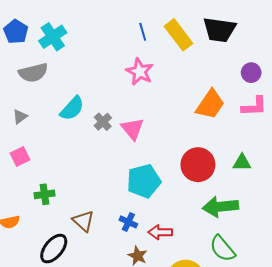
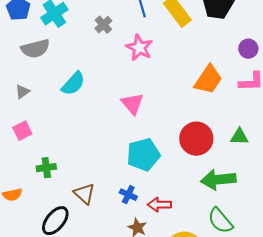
gray cross: (103, 122) -> (103, 25), moved

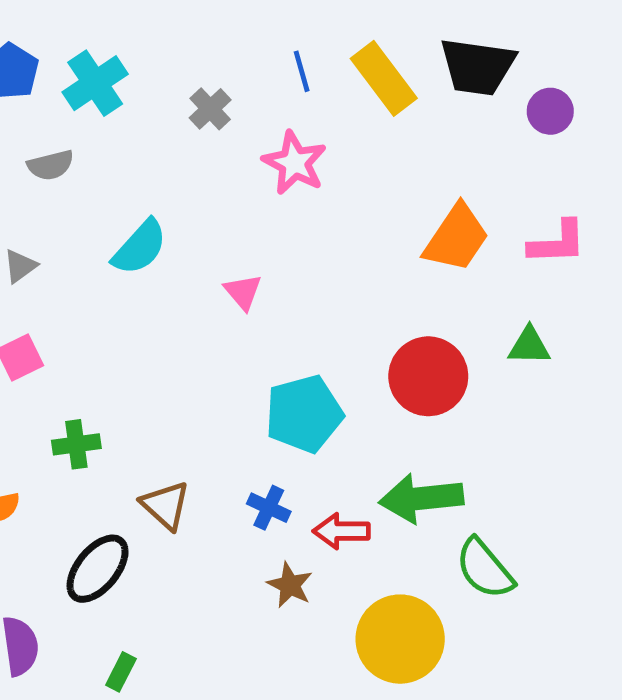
gray semicircle: (35, 49) -> (51, 165), size x0.7
purple circle: (248, 49) -> (550, 111), moved
pink triangle: (132, 104) -> (243, 292), moved, size x0.7
green triangle: (239, 137) -> (529, 346), moved
green arrow: (218, 180) -> (421, 498), moved

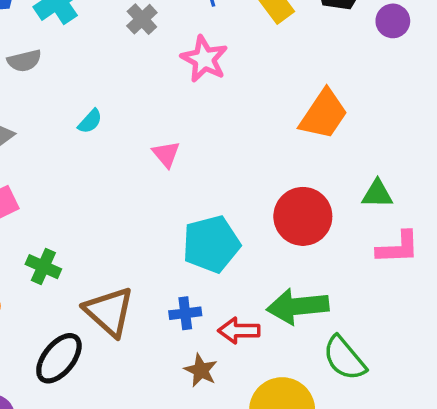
pink L-shape: (557, 243) -> (398, 248), moved
cyan semicircle: (140, 247) -> (90, 121), size x0.6
green cross: (76, 444) -> (43, 267), turned 32
brown triangle: (166, 505) -> (109, 312), size x1.4
blue cross: (269, 508) -> (185, 313), turned -32

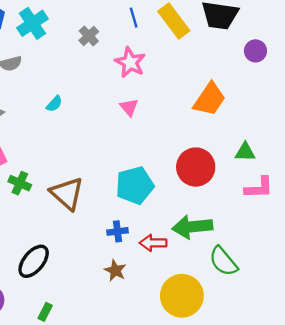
purple circle: (393, 21) -> (255, 51), moved
pink triangle: (166, 154) -> (129, 107), moved
green cross: (43, 267) -> (20, 183), moved
brown triangle: (109, 312) -> (67, 193), moved
brown star: (201, 370) -> (115, 270), moved

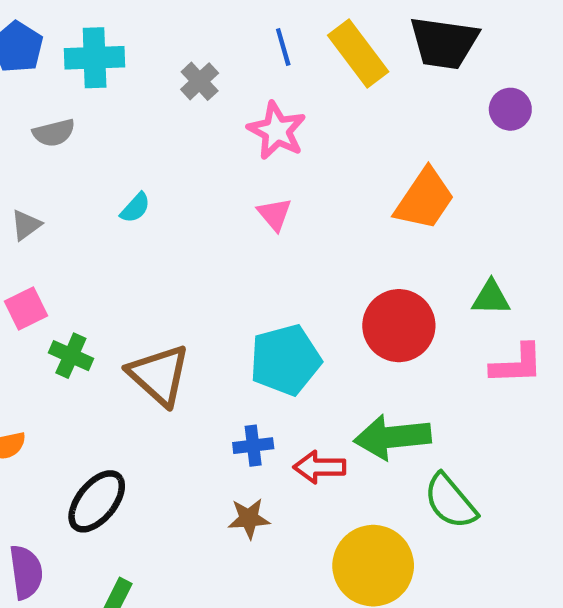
cyan cross: (32, 23) -> (95, 58), turned 32
brown star: (115, 270) -> (249, 519), turned -30

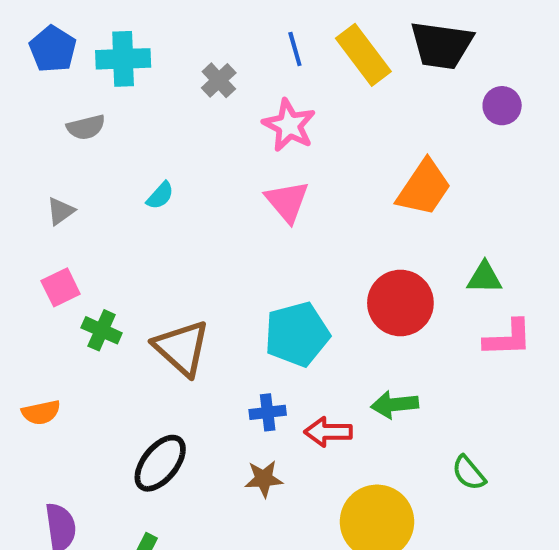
pink triangle: (275, 214) -> (287, 201), size x1.4
green arrow: (392, 437) -> (395, 405), size x0.7
black ellipse: (97, 501) -> (160, 463), moved
green semicircle: (450, 501) -> (469, 473), moved, size x0.7

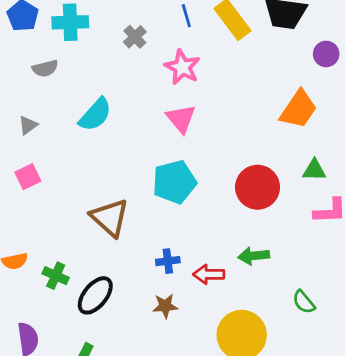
orange trapezoid: (424, 188) -> (298, 109), moved
cyan semicircle: (160, 196) -> (95, 115), size x1.8
green cross: (102, 330) -> (56, 276), moved
cyan pentagon: (297, 334) -> (174, 182), moved

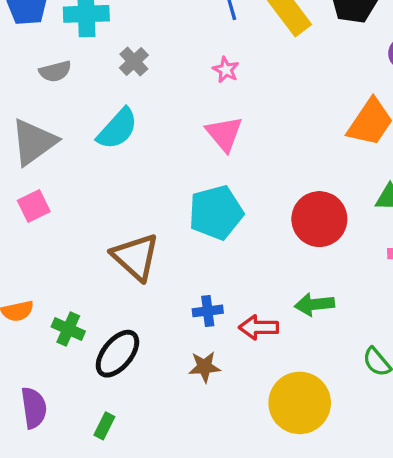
gray cross: (135, 37) -> (134, 62), moved
pink star: (182, 67) -> (226, 70), size x0.6
gray triangle: (28, 125) -> (34, 142), size x2.0

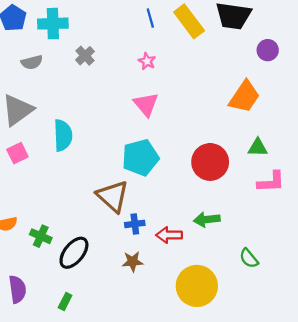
cyan semicircle: (117, 129) -> (63, 135), moved, turned -44
brown triangle: (136, 257) -> (113, 196), moved

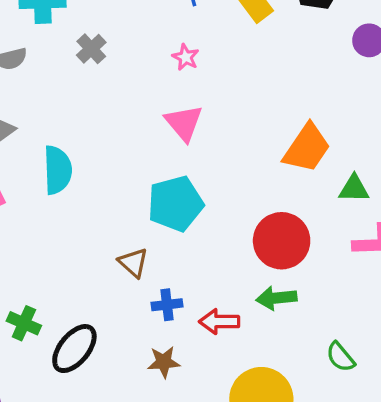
orange trapezoid: (244, 97) -> (307, 148), moved
red circle: (210, 162) -> (282, 241), moved
brown triangle: (113, 196) -> (133, 263), size x0.6

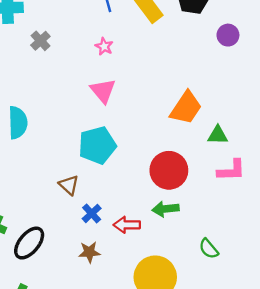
blue cross: (167, 305) -> (92, 213), turned -36

